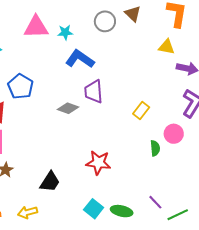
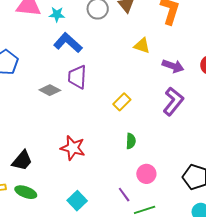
yellow triangle: (167, 47) -> (142, 46), moved
pink circle: (174, 134) -> (146, 174), moved
cyan square: (94, 209) -> (77, 201), moved
green ellipse: (122, 211) -> (26, 192), moved

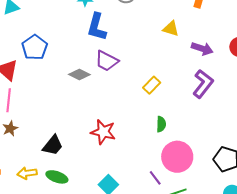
blue L-shape: (68, 43) -> (97, 27), turned -116
purple trapezoid: (77, 77) -> (107, 61), turned -65
pink circle: (146, 174) -> (177, 157), size x1.6

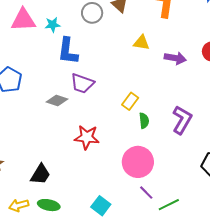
purple L-shape: (203, 84) -> (182, 120), moved
green semicircle: (161, 124) -> (144, 121), moved
red star: (103, 132) -> (87, 137), moved
pink circle: (177, 157) -> (138, 162), moved

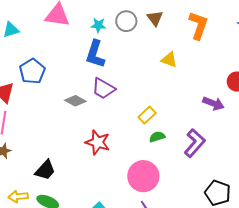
cyan star: (53, 25) -> (98, 25), moved
purple arrow: (175, 58) -> (213, 103), moved
green semicircle: (144, 121) -> (157, 137), turned -112

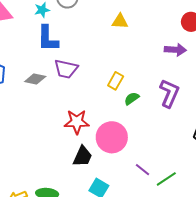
gray diamond: (75, 101) -> (35, 79), moved
black trapezoid: (45, 170) -> (82, 156), moved
pink circle: (143, 176) -> (112, 137), moved

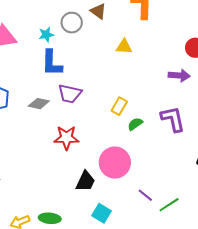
purple L-shape: (169, 93) -> (173, 119), turned -36
red star: (77, 122) -> (66, 138), moved

